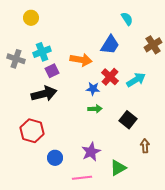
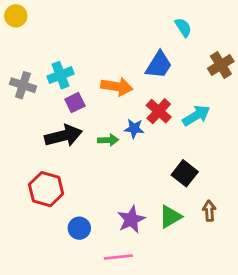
yellow circle: (31, 18) -> (16, 16), moved
green arrow: (95, 109) -> (108, 140), moved
green triangle: (118, 168) -> (170, 217), moved

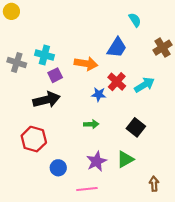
cyan cross: (61, 75) -> (44, 55), turned 36
green arrow: (108, 140) -> (91, 124), moved
brown arrow: (209, 211) -> (154, 184), moved

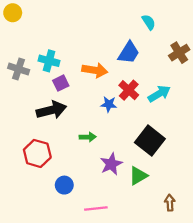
green arrow: (91, 124) -> (88, 137), moved
black square: (136, 127) -> (150, 141), size x1.4
purple star: (97, 161) -> (111, 164), moved

